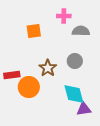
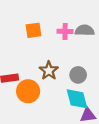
pink cross: (64, 16) -> (65, 31), moved
gray circle: (75, 61) -> (78, 75), moved

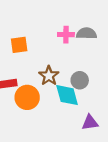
orange square: (34, 30) -> (19, 45), moved
cyan diamond: (77, 99) -> (67, 95), moved

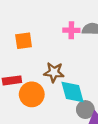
brown star: (49, 76) -> (54, 72), turned -30
gray circle: (80, 80) -> (85, 110), moved

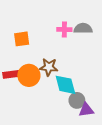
orange circle: (32, 94) -> (29, 75), moved

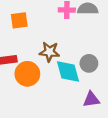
orange circle: (29, 75) -> (27, 74), moved
gray circle: (77, 100) -> (89, 63), moved

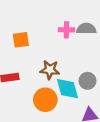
orange circle: (27, 74) -> (45, 100), moved

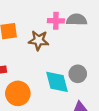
brown star: (50, 70) -> (39, 40), moved
orange circle: (45, 100) -> (18, 93), moved

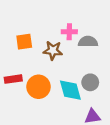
gray semicircle: (77, 20) -> (88, 42), moved
orange circle: (18, 93) -> (39, 87), moved

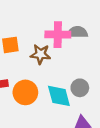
pink cross: (69, 32) -> (58, 35), size x1.5
gray semicircle: (88, 42) -> (77, 32), moved

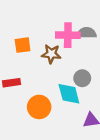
gray circle: (80, 88) -> (82, 78), moved
orange circle: (25, 92) -> (39, 107), moved

